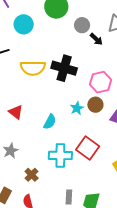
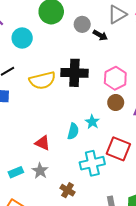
cyan star: (77, 108) -> (92, 122), moved
red triangle: (16, 112) -> (42, 143), moved

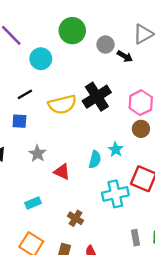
black cross: (74, 73) -> (97, 97), turned -35
gray star: (40, 171) -> (37, 154), moved
brown cross: (68, 190) -> (76, 218), moved

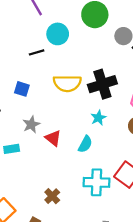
black line: (25, 94) -> (37, 52), moved
cyan star: (116, 149) -> (98, 118), moved
red triangle: (62, 172) -> (53, 138), moved
cyan rectangle: (33, 203) -> (12, 149), moved

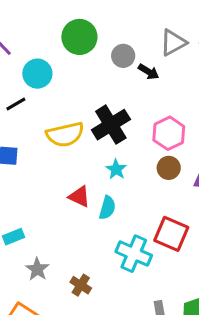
gray star: (31, 125) -> (37, 269), moved
red triangle: (53, 138) -> (79, 196), moved
cyan cross: (96, 182) -> (134, 254), turned 35

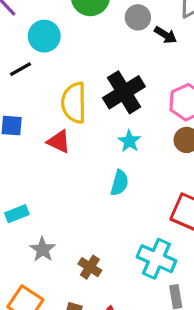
yellow semicircle: (65, 134) -> (74, 103), turned 102
red triangle: (79, 196) -> (59, 142), moved
cyan cross: (134, 254) -> (156, 259), moved

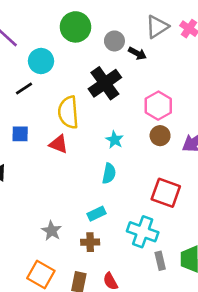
black cross: (124, 92) -> (105, 83), moved
cyan rectangle: (17, 214) -> (96, 214), moved
brown cross: (90, 267) -> (90, 242), turned -30

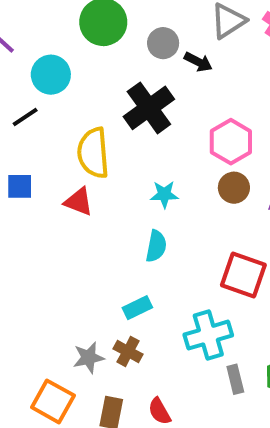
cyan star: (115, 140) -> (164, 194), turned -30
gray star: (52, 231) -> (89, 358), moved, turned 30
cyan cross: (143, 232) -> (208, 335), turned -36
brown cross: (90, 242) -> (128, 351), turned 30

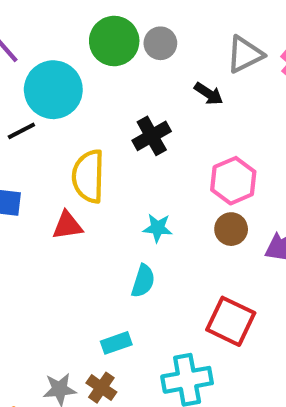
gray circle: (163, 43) -> (160, 43), moved
cyan circle: (51, 75) -> (53, 90), size x1.4
black cross: (149, 108) -> (152, 136), size x0.7
red triangle: (79, 202) -> (67, 225), turned -36

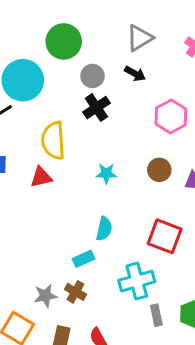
gray circle: (160, 43) -> (92, 76), moved
gray triangle: (245, 54) -> (140, 38), moved
pink hexagon: (233, 181) -> (171, 116), moved
cyan semicircle: (143, 281) -> (104, 229), moved

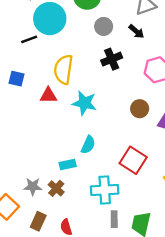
black cross: (96, 108) -> (112, 59), moved
cyan star: (106, 173) -> (84, 103), moved, size x1.5

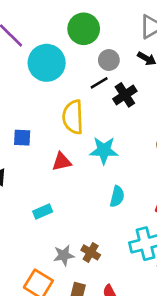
black line: (29, 39) -> (99, 83), moved
red triangle: (48, 95) -> (62, 162), moved
cyan rectangle: (68, 164) -> (43, 211), moved

